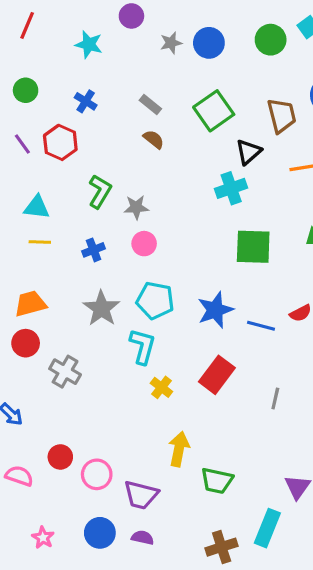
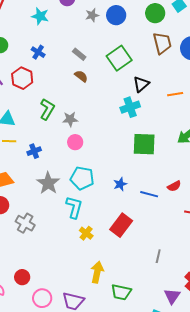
brown trapezoid: (282, 116) -> (162, 43), moved
blue cross: (94, 250) -> (34, 151), moved
blue star: (215, 310) -> (120, 184), size x0.6
gray line: (275, 398) -> (158, 256), moved
pink circle: (97, 474) -> (42, 298), moved

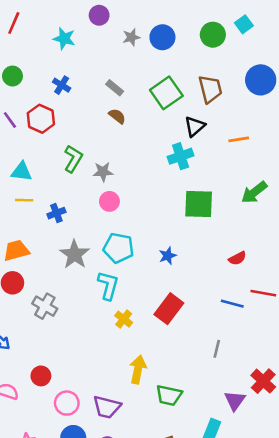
brown trapezoid: (162, 43) -> (210, 89), moved
blue line: (149, 194) -> (232, 304), moved

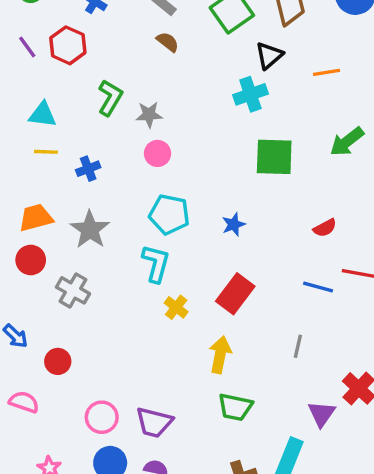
gray star: (75, 254) -> (90, 230), moved
yellow arrow: (138, 369) -> (220, 355), moved
red circle: (41, 376) -> (58, 361), moved

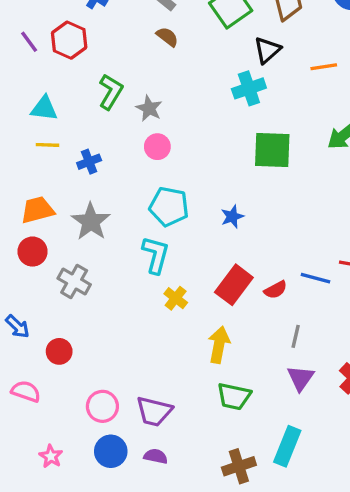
gray star: (149, 115) -> (149, 108), turned 30
red semicircle: (325, 228) -> (276, 290), moved
purple triangle: (321, 414) -> (301, 378), moved

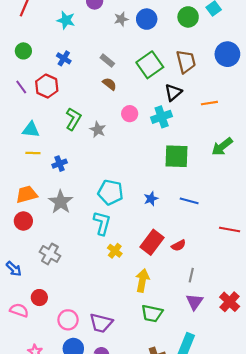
pink circle: (157, 147) -> (130, 114), moved
blue line: (316, 278) -> (189, 201), moved
gray cross: (74, 281) -> (50, 254), moved
red circle: (59, 351) -> (39, 298), moved

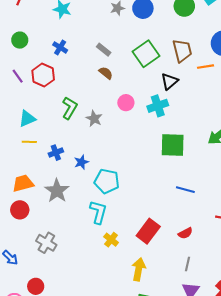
orange line: (209, 103) -> (206, 67), moved
cyan triangle: (31, 130) -> (27, 119), turned -30
blue star: (151, 199) -> (81, 162), moved
red semicircle: (179, 245) -> (185, 233), moved

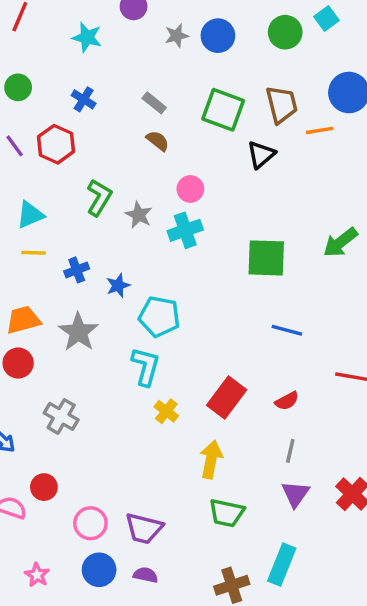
green square: (146, 54) -> (223, 110), turned -35
cyan cross: (158, 106) -> (185, 230), moved

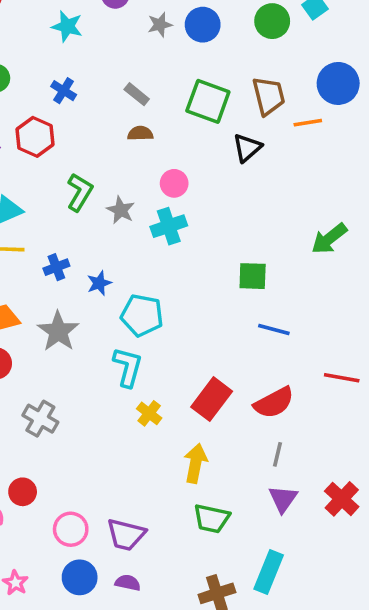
brown semicircle: (158, 141) -> (140, 133), turned -40
green square: (266, 258) -> (253, 276), moved, size x0.7
red semicircle: (287, 401) -> (274, 403), size x1.6

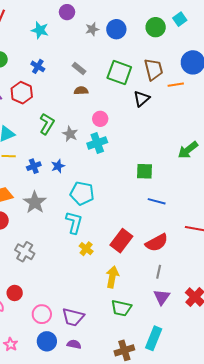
blue star: (99, 283) -> (58, 166), moved

